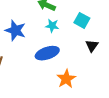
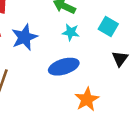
blue star: (15, 30) -> (24, 37), turned 30

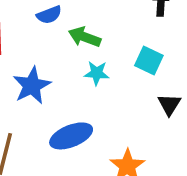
blue ellipse: (64, 67) -> (71, 136), moved

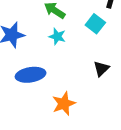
cyan square: (149, 61) -> (95, 24), moved

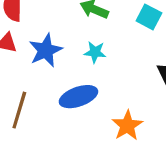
cyan star: (57, 36) -> (95, 52), moved

